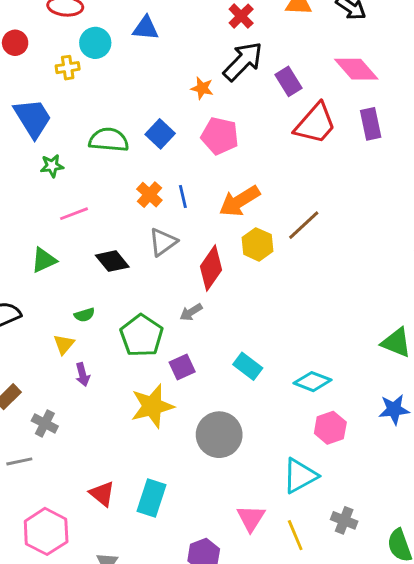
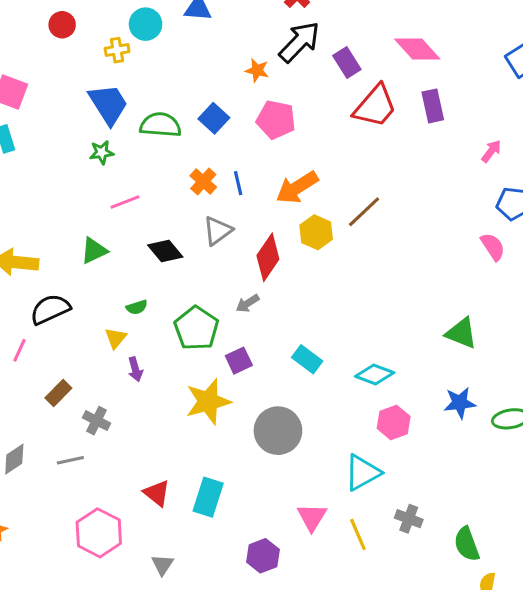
blue trapezoid: (33, 118) -> (108, 104), moved

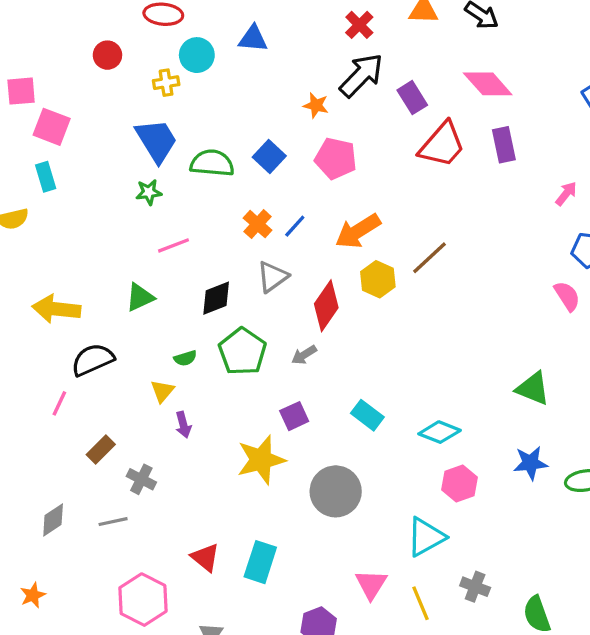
blue line: (238, 183) -> (295, 226), turned 55
black diamond: (165, 251) -> (216, 298), turned -72
green pentagon: (196, 328) -> (242, 352), moved

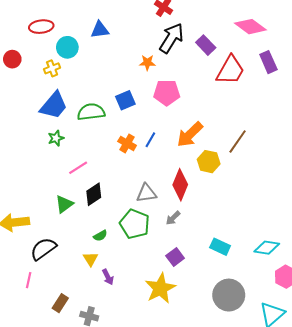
blue trapezoid: (156, 141) -> (54, 105), turned 84
blue square: (269, 156) -> (125, 100), turned 36
gray triangle: (273, 277) -> (146, 193), moved, turned 40
black diamond: (216, 298) -> (94, 194), moved
gray circle: (336, 491) -> (229, 295), moved

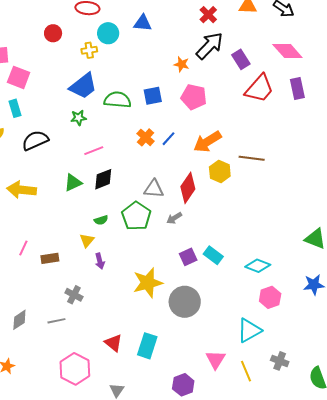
brown line: (238, 141) -> (252, 158), turned 50
black semicircle: (43, 249) -> (35, 140), moved
purple square: (175, 257) -> (188, 257), moved
gray circle: (229, 295) -> (185, 302), moved
brown rectangle: (60, 303) -> (50, 258), moved, turned 36

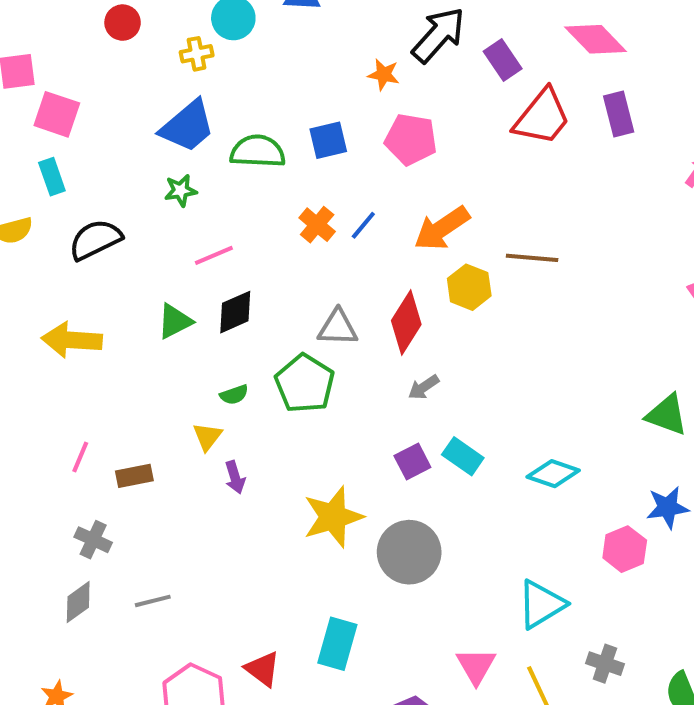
gray arrow: (174, 218) -> (424, 387), moved
gray cross: (74, 295) -> (93, 540), moved
pink hexagon: (270, 297) -> (625, 549), moved
red triangle: (113, 343) -> (263, 669), moved

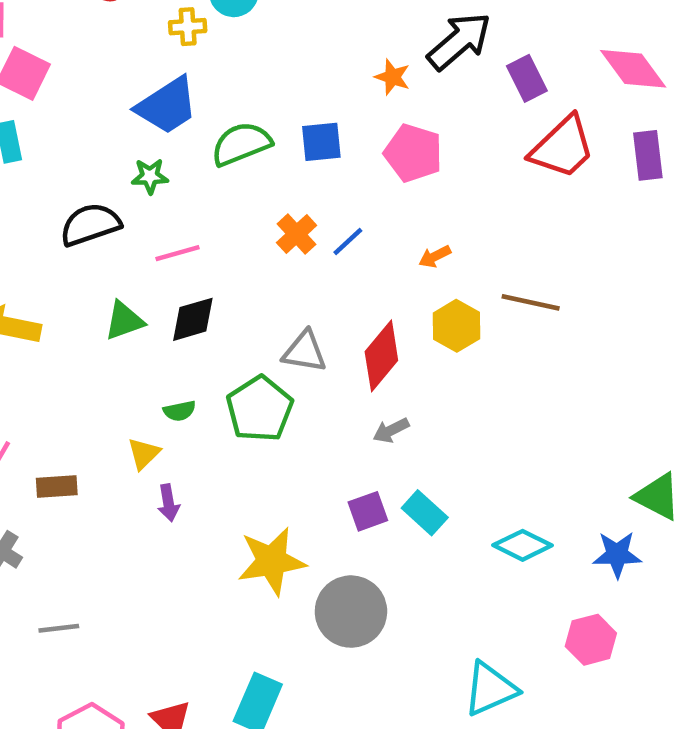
green semicircle: (258, 151) -> (241, 144), turned -32
orange arrow: (442, 228) -> (435, 256), size x0.5
black semicircle: (95, 240) -> (90, 225), moved
blue star: (668, 507) -> (617, 555), moved

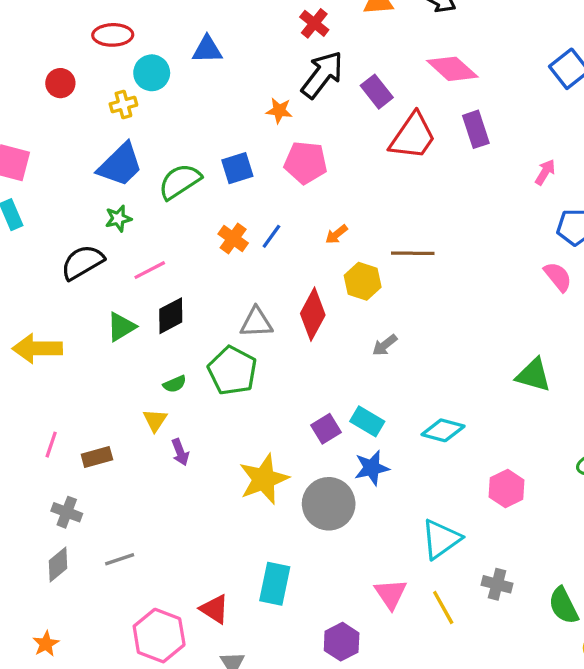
gray arrow: (391, 430) -> (385, 345), moved
blue star: (617, 555) -> (372, 468), moved

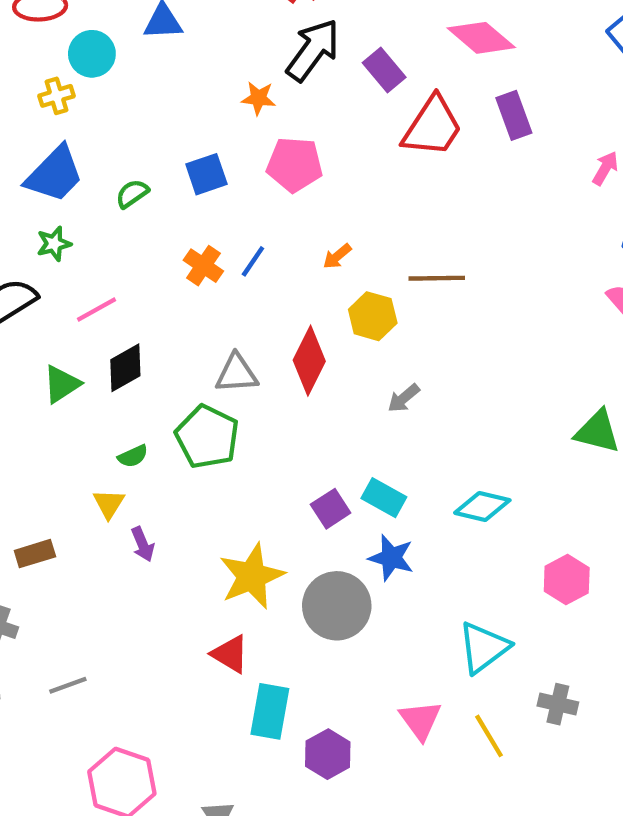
green semicircle: (180, 181) -> (132, 194), size x0.6
blue star: (372, 468) -> (391, 558), turned 30
red triangle: (214, 609) -> (230, 654), moved
purple hexagon: (342, 642) -> (328, 754), moved

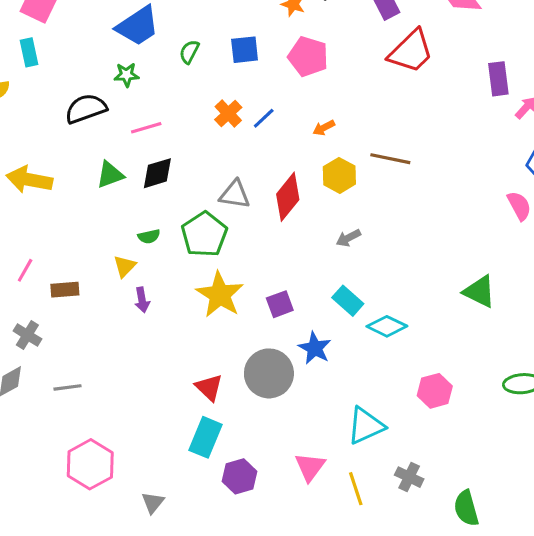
purple rectangle: (514, 115) -> (498, 79), moved
green semicircle: (132, 194) -> (189, 52), turned -40
cyan rectangle: (384, 498) -> (348, 301), moved
yellow star: (252, 576) -> (220, 295), moved, turned -30
red triangle: (230, 654) -> (209, 387), moved

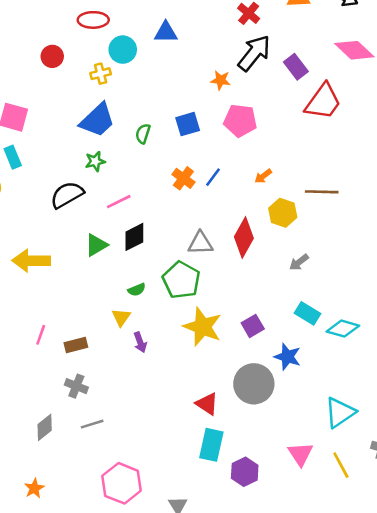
gray cross: (27, 335) -> (76, 386), moved

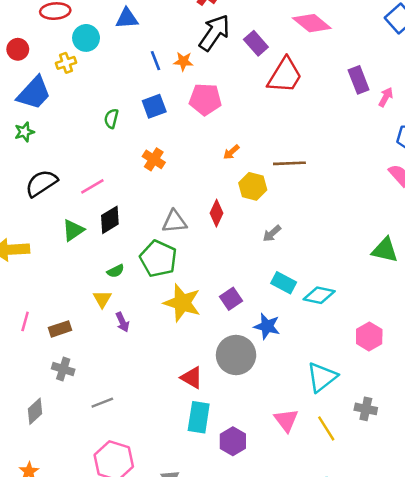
blue trapezoid: (97, 120) -> (34, 93), moved
green star: (95, 161) -> (24, 132), moved
blue line: (213, 177) -> (155, 61), moved, turned -54
red diamond: (244, 238) -> (217, 213), size x0.7
gray line: (92, 424) -> (102, 403), moved

